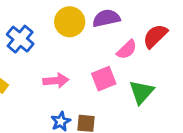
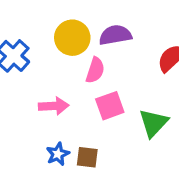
pink semicircle: (127, 50) -> (95, 70), moved, turned -30

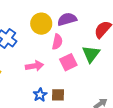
green triangle: (153, 123) -> (91, 54), moved

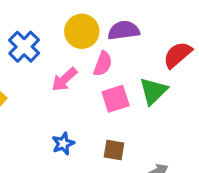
pink arrow: (34, 66) -> (64, 79), moved, turned 138
brown square: (58, 95) -> (114, 150), moved

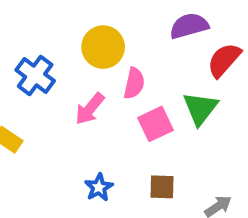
purple semicircle: (124, 30) -> (189, 26), moved

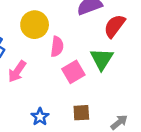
pink arrow: (90, 109) -> (17, 71), moved

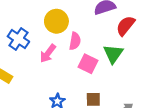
pink arrow: (17, 71) -> (48, 53), moved
pink square: (73, 72) -> (88, 64), turned -36

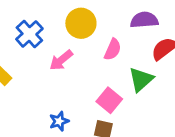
pink semicircle: (75, 41) -> (113, 49), moved
pink square: (88, 64) -> (109, 100), moved

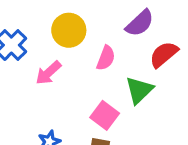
purple semicircle: (144, 20) -> (140, 23), turned 144

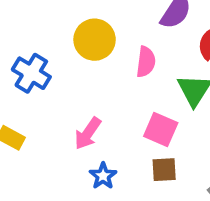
pink arrow: (48, 73) -> (88, 133), moved

